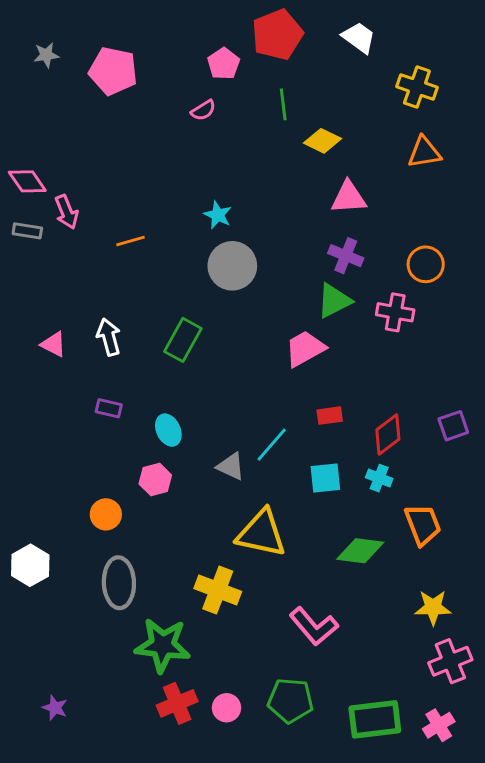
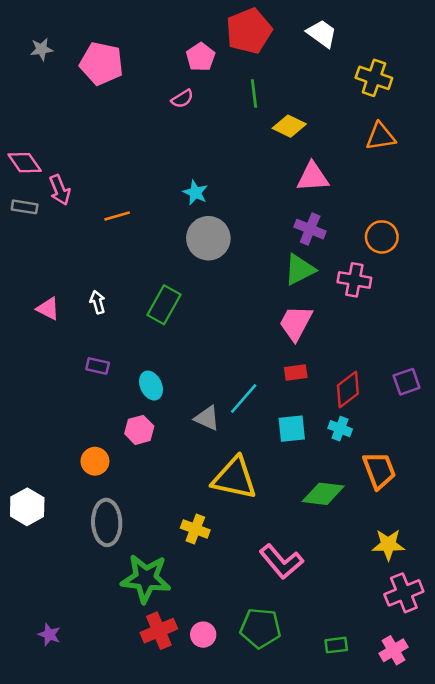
white arrow: (109, 337) -> (98, 302), size x0.7
pink trapezoid: (305, 349) -> (296, 323), moved, turned -33
yellow cross: (218, 590) -> (195, 529), size x0.7
green rectangle: (375, 719) -> (336, 645), size x0.5

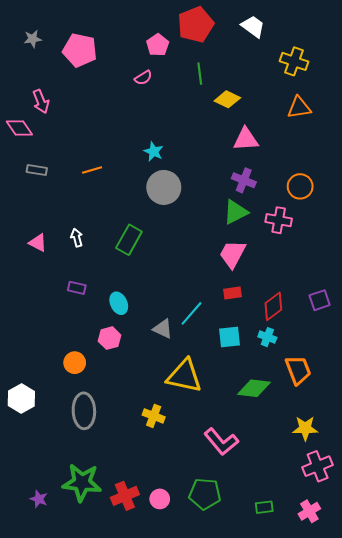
pink arrow: (60, 190) -> (41, 101), moved
gray rectangle: (25, 207) -> (37, 170), moved
green star: (146, 579) -> (82, 483), moved

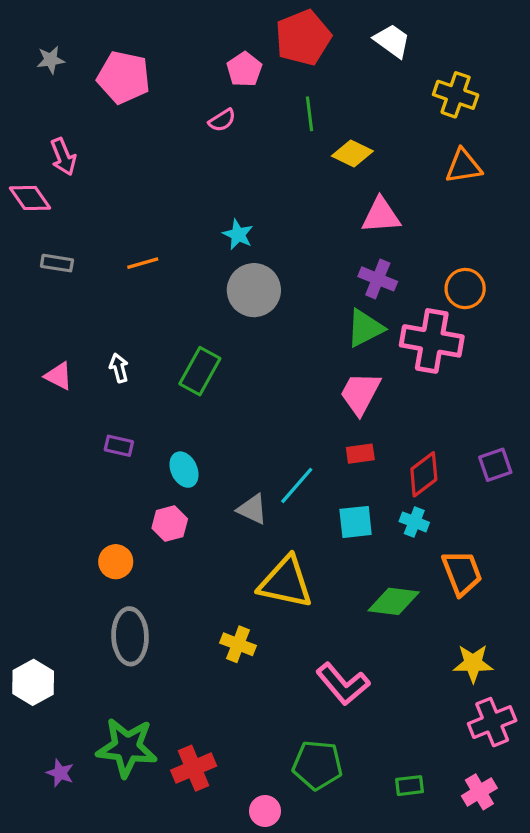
pink cross: (279, 220) -> (432, 341), size x1.5
white hexagon: (21, 399) -> (33, 682), moved
pink circle: (160, 499) -> (265, 811), moved

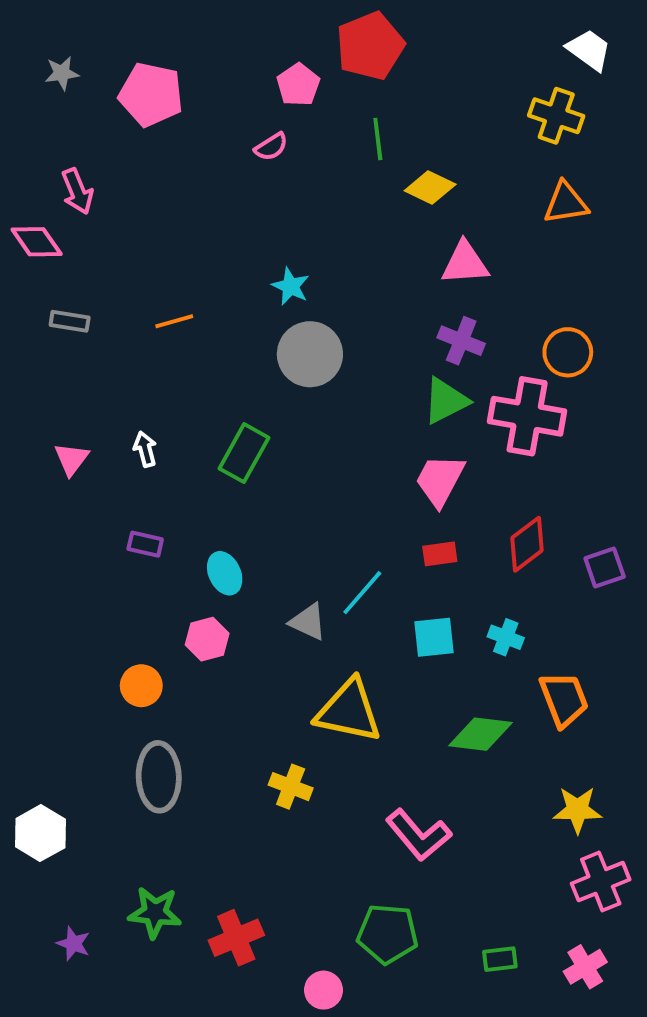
white trapezoid: (392, 41) -> (589, 50), moved
pink triangle: (59, 376) -> (71, 459), turned 40
red diamond: (424, 474) -> (527, 544), moved
green star: (127, 747) -> (155, 913), size x0.7

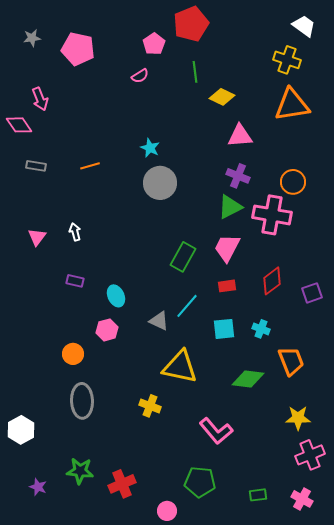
orange triangle: (566, 203) -> (292, 105), size x1.5
green rectangle: (244, 453) -> (183, 257), moved
pink cross: (585, 967) -> (302, 499), turned -30

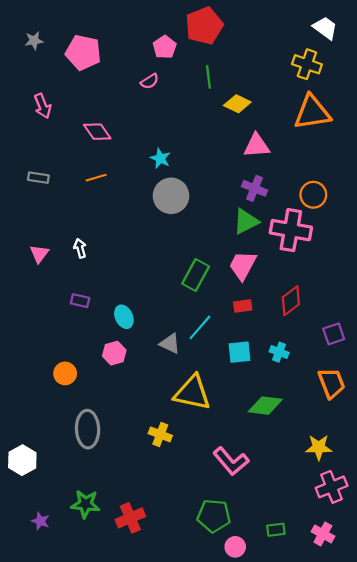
pink diamond: (19, 125) -> (97, 132), moved
purple square: (312, 293) -> (334, 334), moved
orange circle: (73, 354) -> (65, 373), moved
orange trapezoid: (291, 361) -> (332, 383), moved
pink circle: (167, 511) -> (235, 547), moved

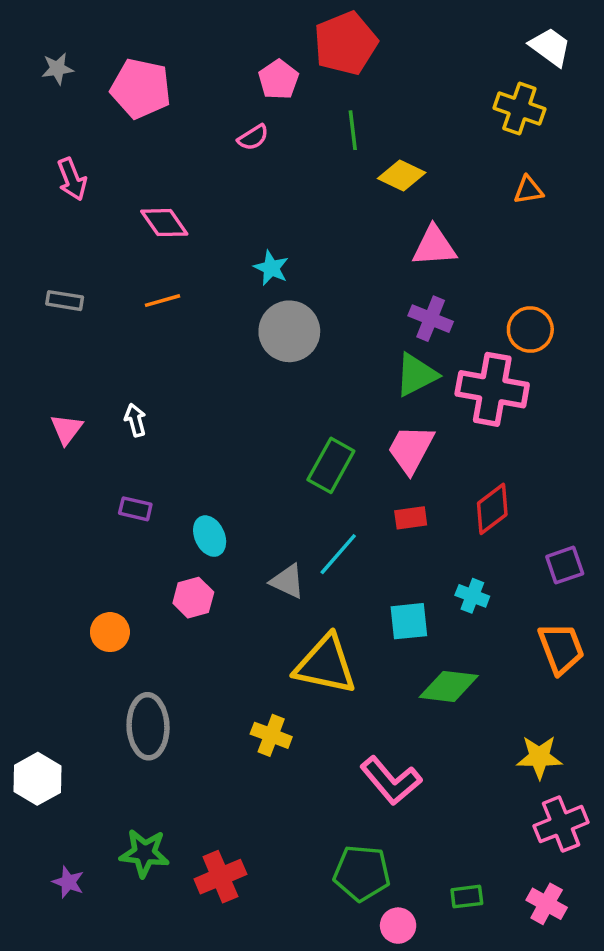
orange triangle: (312, 112) -> (528, 190), size x0.5
cyan square: (239, 352) -> (409, 621), moved

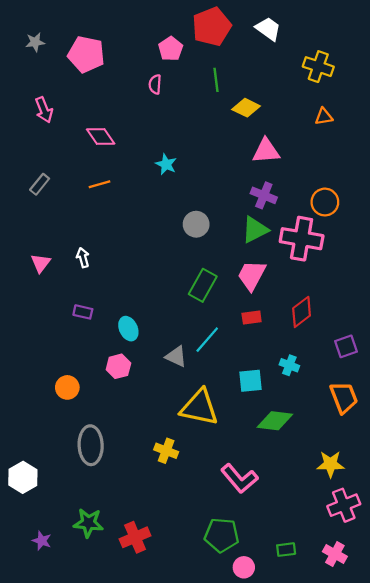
white trapezoid: (550, 47) -> (268, 29), moved
pink semicircle: (253, 137) -> (155, 84), turned 126
gray rectangle: (65, 301) -> (40, 184), turned -60
gray circle: (289, 331) -> (196, 224), moved, size x0.7

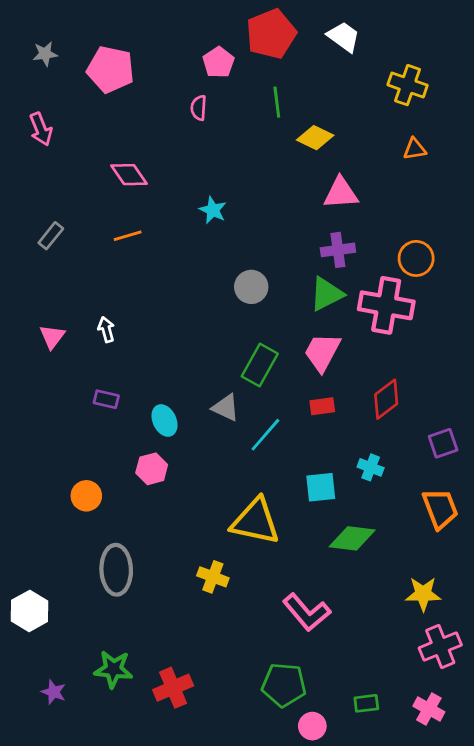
pink arrow: (44, 110) -> (41, 129), moved
purple cross: (264, 195) -> (338, 250), turned -30
gray triangle: (176, 356) -> (226, 408), moved

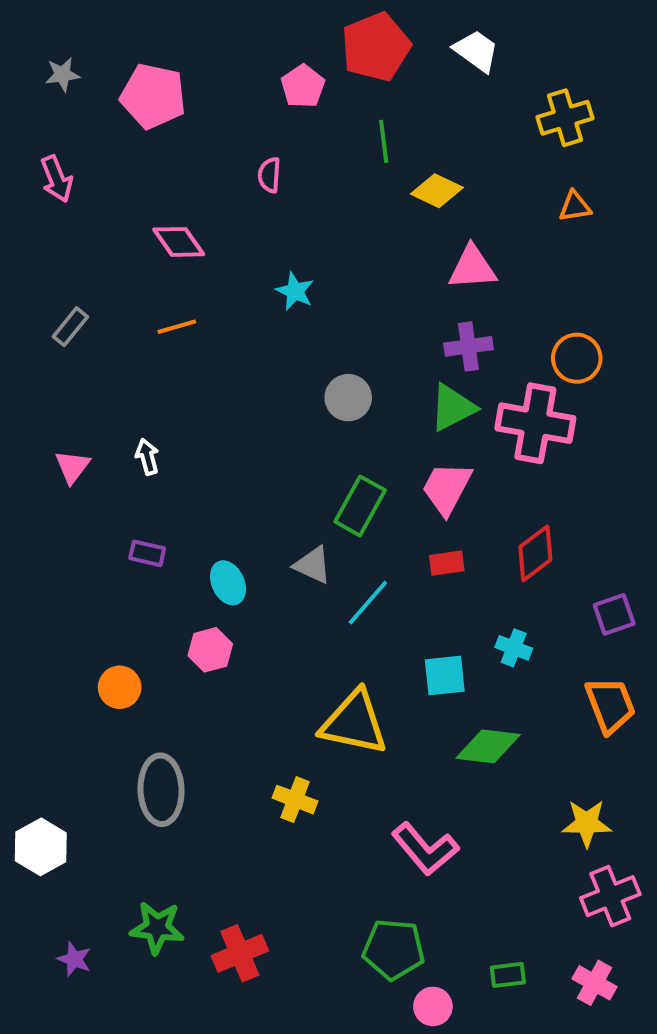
yellow cross: (408, 85) -> (565, 118), turned -36
pink semicircle: (199, 108) -> (269, 175), moved

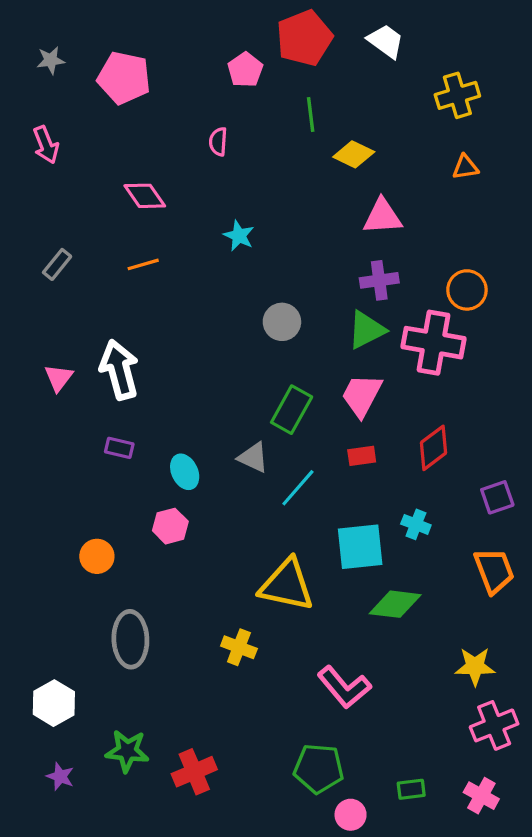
white arrow: (147, 457) -> (119, 370), size x2.0
cyan square: (445, 675) -> (360, 547), size x1.4
white hexagon: (41, 847) -> (54, 703), moved

